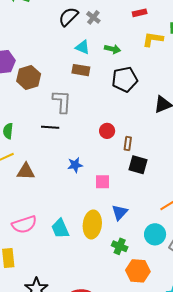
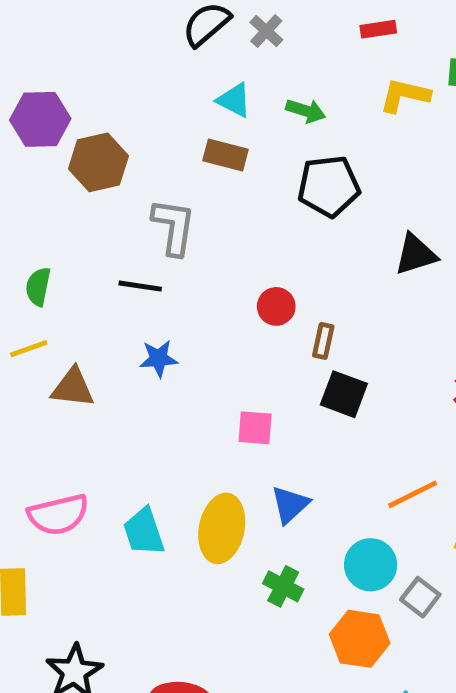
blue star: (75, 165) -> (159, 359), moved
orange hexagon: (138, 271) -> (360, 639), moved

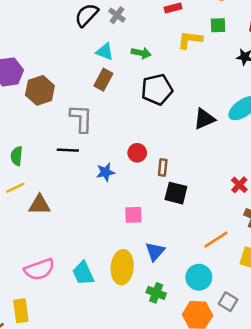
brown rectangle: (225, 155) -> (103, 80), turned -70
blue star: (159, 359) -> (105, 172), moved
gray square: (420, 597) -> (228, 302), moved

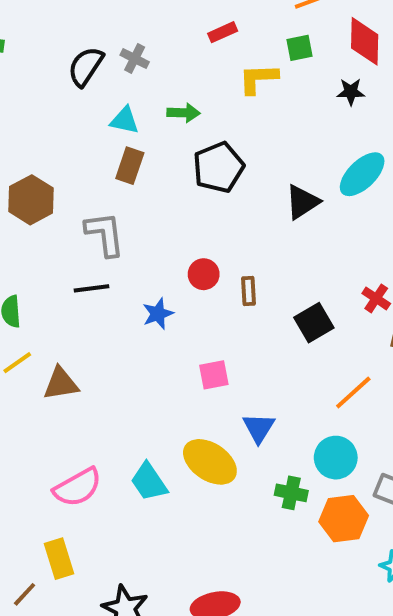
black square: (176, 193) -> (314, 323), moved, turned -35
yellow ellipse: (122, 267) -> (210, 462), turned -52
green cross: (156, 293) -> (291, 493), moved

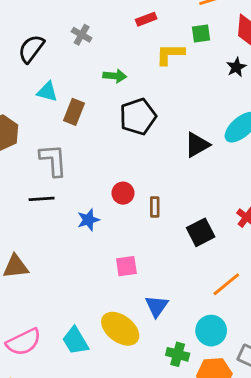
black semicircle: (86, 66) -> (31, 49), moved
black star: (351, 92) -> (236, 67), turned -30
cyan triangle: (125, 120) -> (47, 92), moved

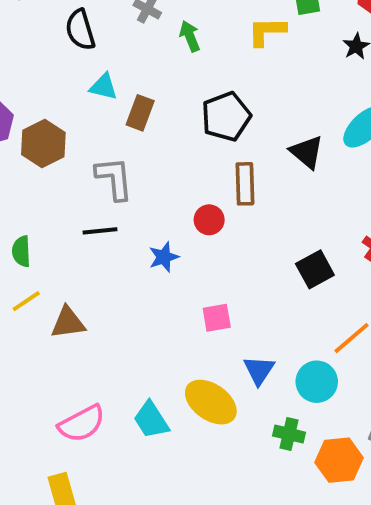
black semicircle: (31, 49) -> (80, 30), turned -52
green arrow: (115, 76) -> (190, 36), moved, turned -115
black triangle: (197, 145) -> (307, 152), turned -48
brown rectangle: (155, 207) -> (245, 184), moved, size x1.5
cyan circle: (211, 331) -> (317, 382), moved

